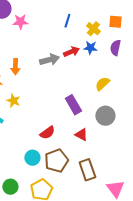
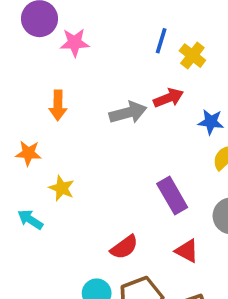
yellow cross: (93, 29) -> (192, 56), moved
blue star: (90, 48) -> (211, 122), moved
orange arrow: (15, 67) -> (58, 105), moved

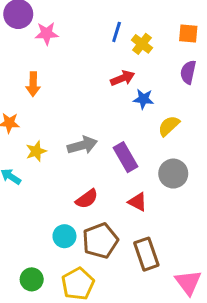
gray arrow: (128, 113) -> (82, 145), moved
blue star: (211, 122) -> (143, 99), moved
yellow star: (62, 188) -> (36, 151), turned 30

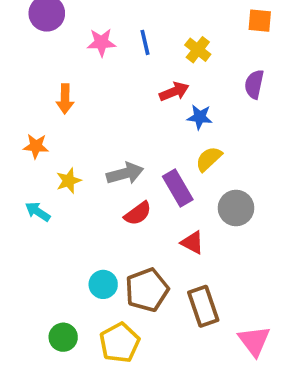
blue line: (117, 32) -> (145, 42), moved, turned -30
pink star: (47, 33) -> (101, 42), moved
orange square: (188, 33) -> (260, 21), moved
yellow semicircle: (169, 126) -> (209, 159), moved
red semicircle: (87, 199) -> (138, 213), moved

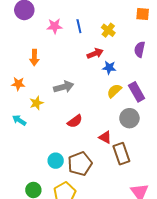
gray arrow: (125, 173) -> (64, 87), moved
purple rectangle: (178, 188) -> (137, 92), moved
brown rectangle: (203, 306) -> (121, 154), moved

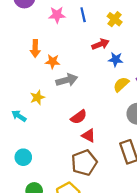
orange star: (18, 84) -> (53, 62), moved
red triangle: (105, 137) -> (88, 135), moved
cyan circle: (56, 161) -> (23, 157), moved

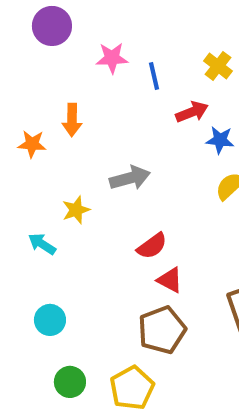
blue line: (83, 15) -> (154, 76), moved
orange star: (53, 62) -> (32, 144), moved

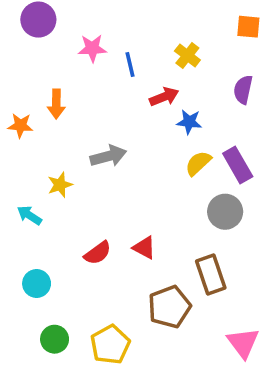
red semicircle: (152, 246) -> (98, 253), moved
brown pentagon: (162, 330) -> (169, 307), moved

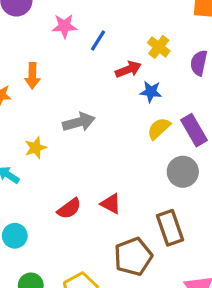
yellow cross: (187, 55) -> (159, 47), moved
blue line: (130, 64) -> (98, 41), turned 45

